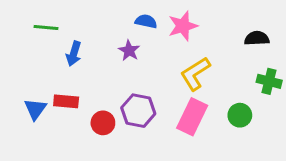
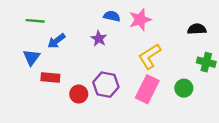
blue arrow: (74, 54) -> (56, 41), turned 36
blue triangle: (35, 109) -> (32, 57), moved

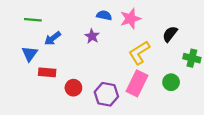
black semicircle: (197, 29) -> (170, 34), moved, turned -49
purple hexagon: (106, 85) -> (106, 94), moved

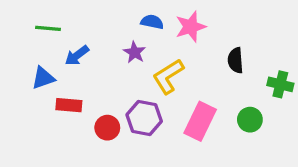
black semicircle: (170, 34) -> (235, 60), moved, turned -42
yellow L-shape: (139, 53) -> (168, 76), moved
blue triangle: (30, 54) -> (43, 78), turned 35
purple hexagon: (106, 94) -> (144, 118), moved

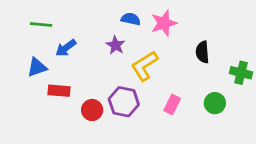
pink rectangle: (200, 121) -> (172, 104), size x0.6

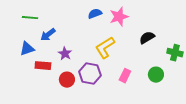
blue semicircle: (131, 19) -> (95, 14), turned -32
purple star: (116, 45) -> (65, 54), moved
black semicircle: (202, 52) -> (147, 38), turned 63

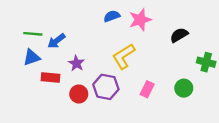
green line: (30, 18) -> (33, 34), moved
black semicircle: (147, 38) -> (179, 35), moved

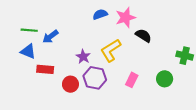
black semicircle: (179, 35) -> (143, 35), moved, turned 63
blue triangle: (32, 57) -> (28, 51), turned 42
purple star: (76, 63) -> (83, 57), moved

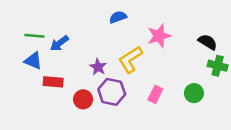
pink star: (125, 18) -> (159, 36), moved
black semicircle: (143, 35) -> (208, 42), moved

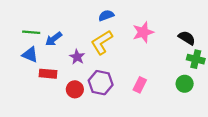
yellow L-shape: (130, 59) -> (102, 42), moved
purple star: (98, 67) -> (77, 57), moved
green circle: (194, 93) -> (185, 84), moved

